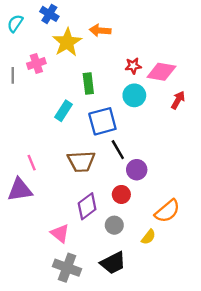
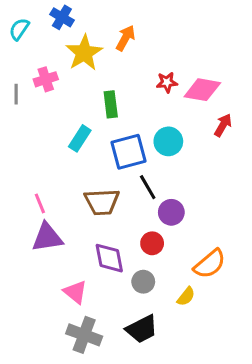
orange arrow: (100, 30) -> (125, 38), turned 114
cyan circle: (134, 95) -> (168, 141), moved
purple triangle: (20, 190) -> (47, 237), moved
purple diamond: (87, 206) -> (109, 258), turned -64

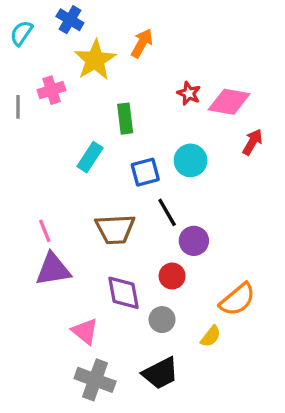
red star: (167, 82) -> (189, 93), turned 30
blue square: (128, 152) -> (145, 172), size x0.7

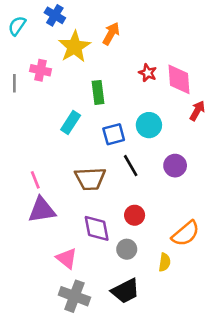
pink cross: (51, 90) -> (41, 70), turned 30
pink diamond: (229, 102) -> (179, 79), turned 76
purple circle: (194, 241) -> (175, 166), moved
yellow semicircle: (211, 336) -> (165, 262), turned -30

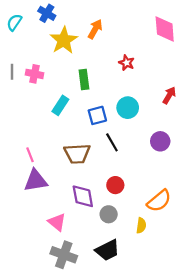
pink cross: (41, 70) -> (34, 74), moved
pink diamond: (179, 79) -> (165, 29), moved
purple circle: (175, 166) -> (160, 141), moved

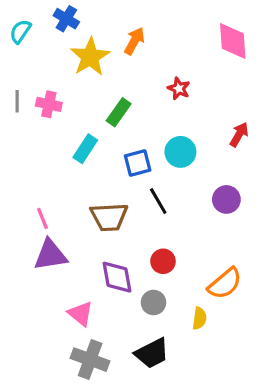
green rectangle: (84, 80) -> (119, 112), turned 42

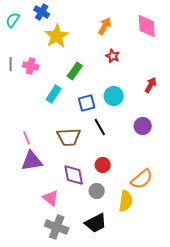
orange arrow: (134, 41) -> (105, 26), moved
yellow semicircle: (199, 318) -> (126, 201), size x1.5

